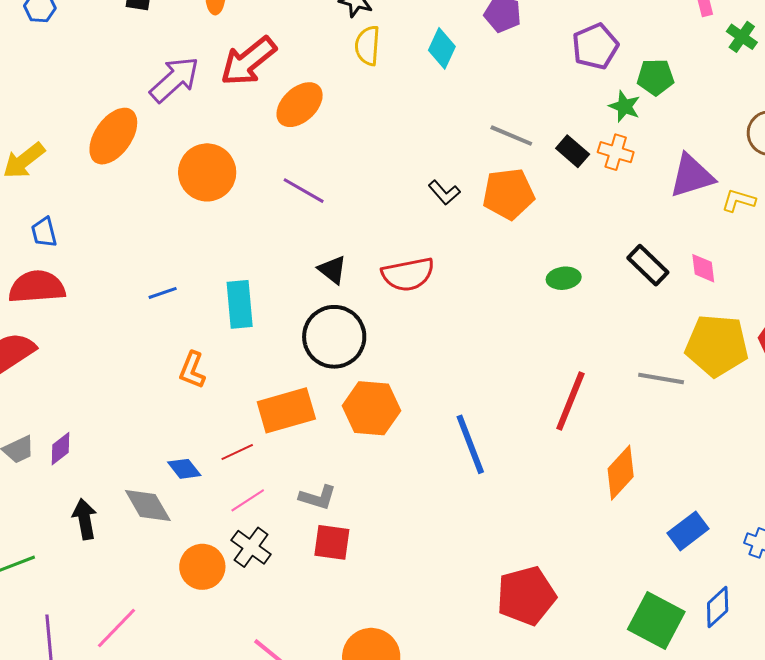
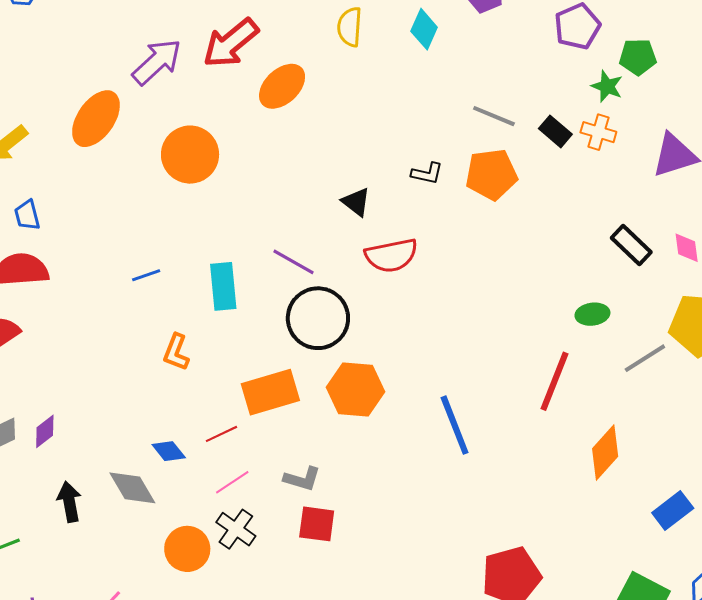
purple line: (304, 191) -> (294, 262), moved
black L-shape: (444, 193) -> (427, 173), turned -36
black triangle: (332, 270) -> (356, 202), moved
green ellipse: (564, 278) -> (592, 314), moved
gray line: (661, 378) -> (645, 358), turned -42

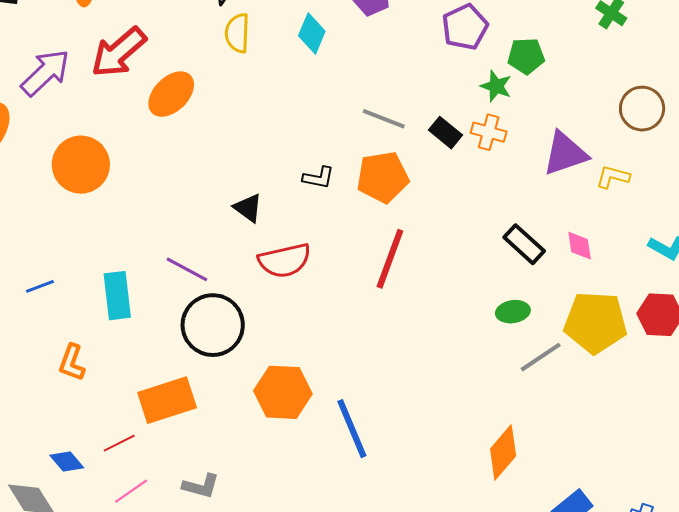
green ellipse: (592, 314) -> (513, 312), moved
red line: (554, 381) -> (390, 259), moved
orange hexagon: (356, 390) -> (283, 392), moved

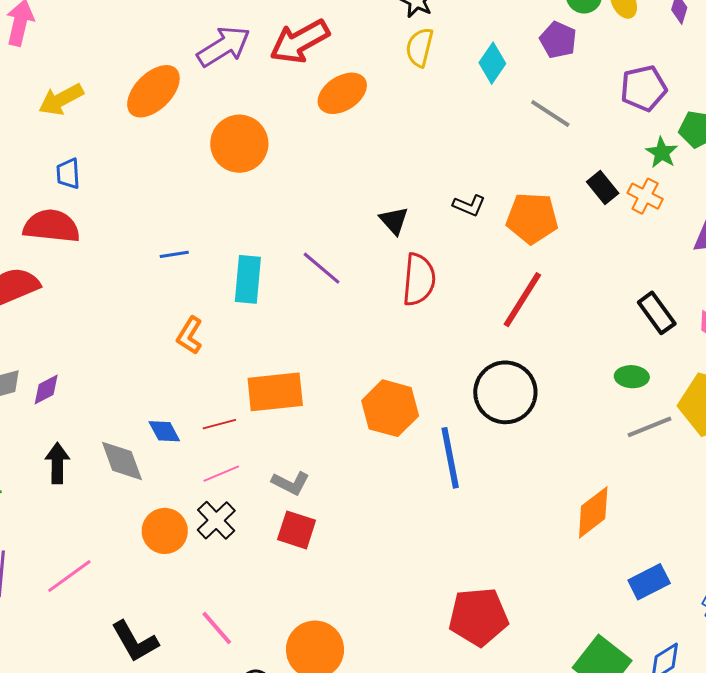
gray line: (384, 119) -> (550, 114), moved
red semicircle: (285, 260) -> (419, 280), turned -84
black circle: (213, 325) -> (505, 392), moved

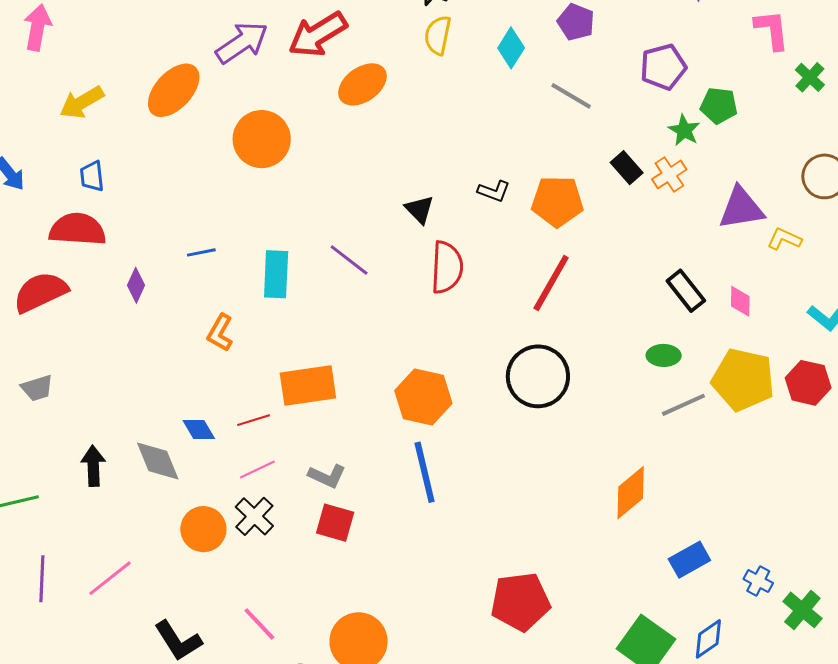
orange cross: (645, 196) -> (669, 174), turned 32
purple diamond: (46, 390) -> (136, 285), moved, turned -36
blue line: (450, 458) -> (425, 472), moved

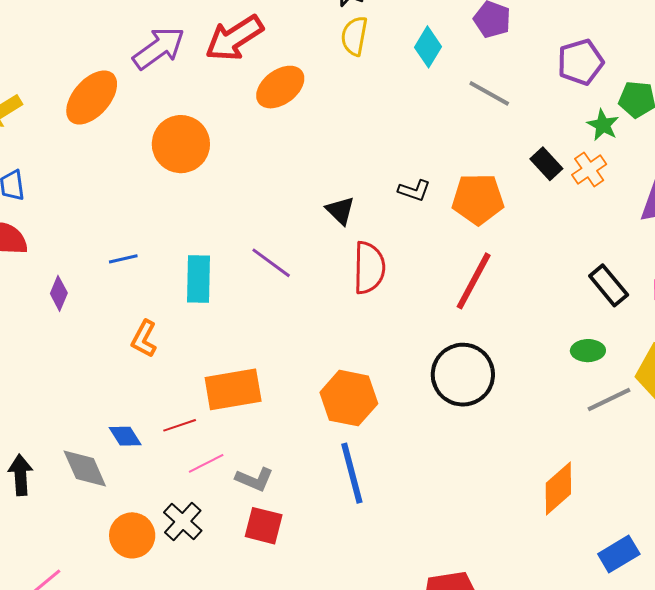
pink line: (257, 469) -> (206, 463), moved

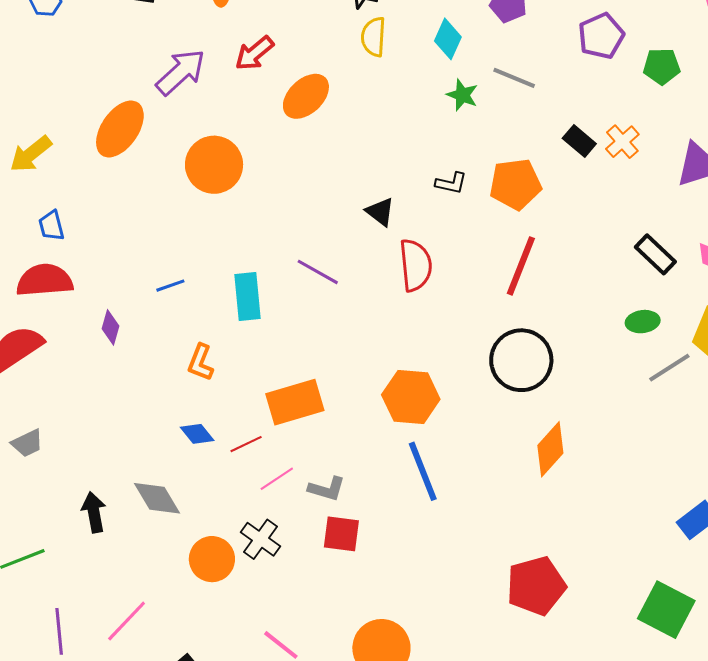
red arrow: (234, 38) -> (254, 53), size x0.7
green star: (603, 125) -> (462, 95), moved
blue diamond: (125, 436) -> (197, 434), moved
orange diamond: (558, 489) -> (550, 449), moved

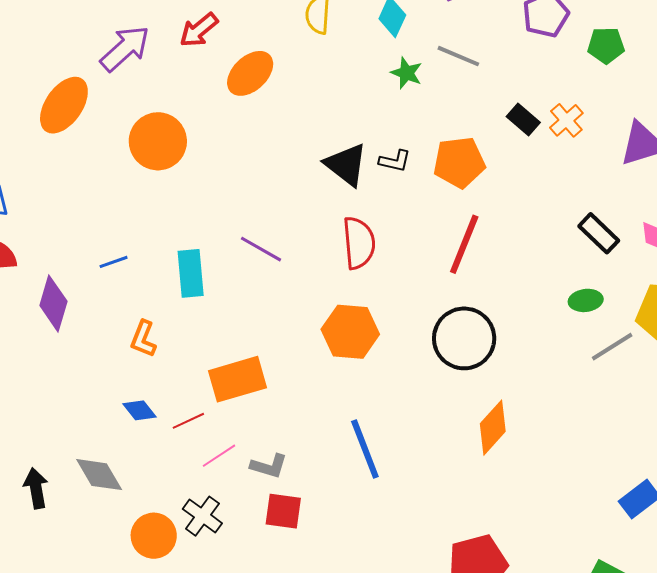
black triangle: (380, 212) -> (346, 165), moved, size x1.5
purple diamond: (110, 327) -> (53, 303), size x1.6
orange hexagon: (411, 397) -> (350, 332), moved

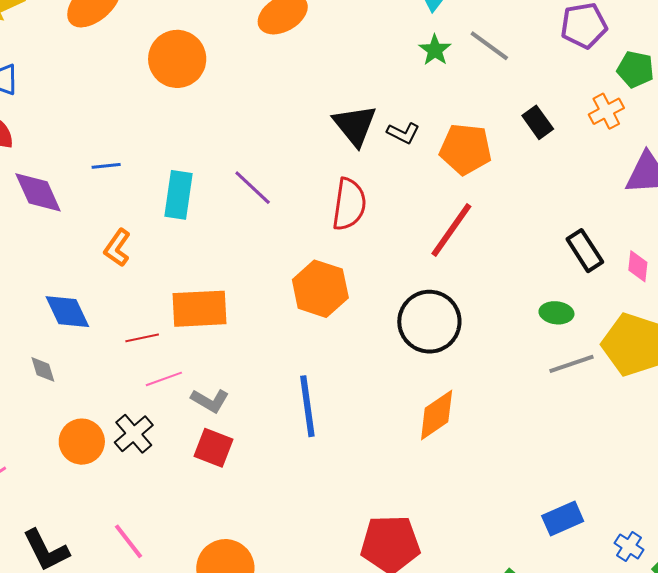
orange cross: (566, 120) -> (606, 111), moved
purple diamond: (53, 303) -> (38, 192), turned -54
blue diamond: (140, 410) -> (67, 312), moved, size x1.4
gray diamond: (99, 475) -> (43, 369), size x0.6

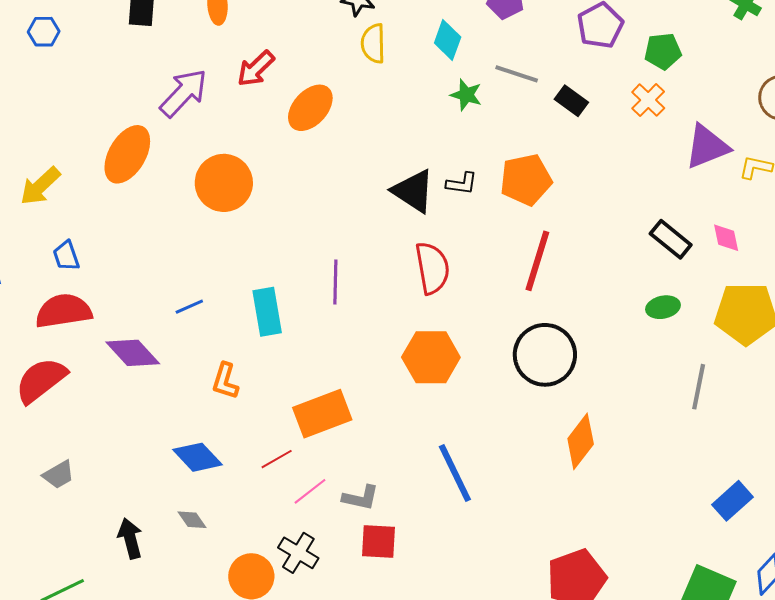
black rectangle: (538, 122) -> (571, 101), moved
purple line: (253, 188) -> (335, 282), turned 66
gray line: (571, 364) -> (699, 387), moved, turned -42

